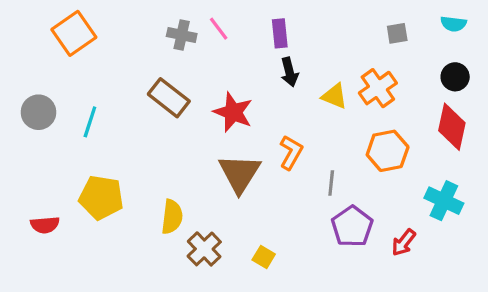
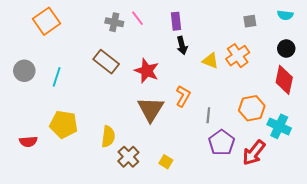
orange hexagon: (388, 151) -> (252, 108), moved
red arrow: (404, 243) -> (254, 153), size x1.5

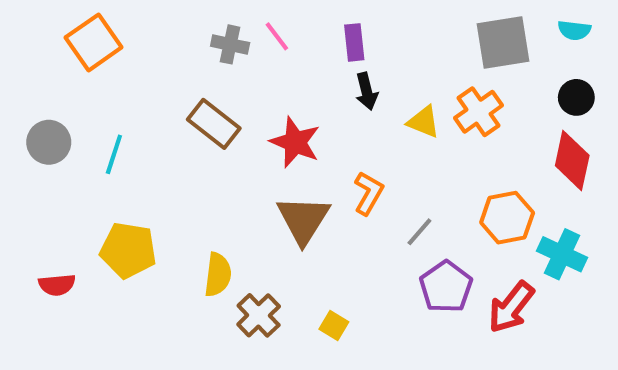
gray square: (250, 21) -> (503, 42), size x2.0
gray line: (208, 115) -> (419, 232), turned 35

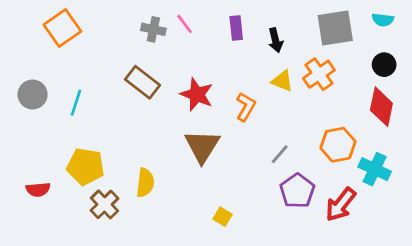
black arrow: (366, 91) -> (276, 40), moved
orange L-shape: (369, 193) -> (246, 107), moved
brown cross: (259, 315) -> (105, 204), moved

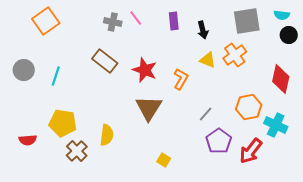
black circle: (384, 65) -> (289, 35), moved

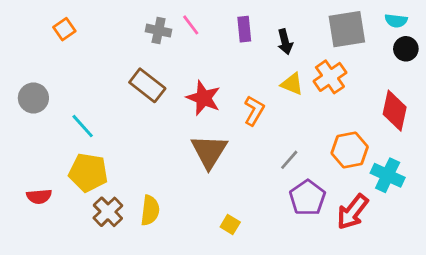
orange square: (46, 21) -> (64, 29), size x0.6
cyan line: (56, 76) -> (83, 126), moved, turned -60
yellow semicircle: (107, 135) -> (150, 210), moved

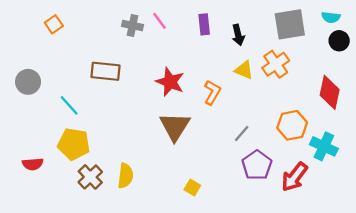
brown rectangle: (147, 85) -> (105, 71), moved, turned -32

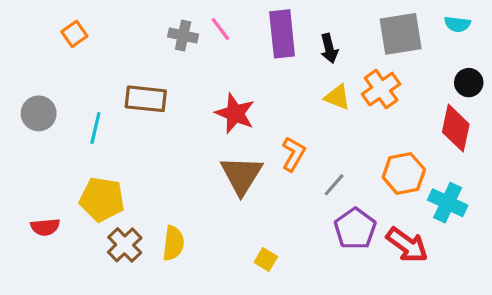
purple rectangle: (204, 24) -> (282, 34), size x1.6
black circle: (339, 41) -> (469, 83), moved
orange L-shape: (212, 92) -> (293, 154), moved
cyan line: (69, 105) -> (95, 128), moved, turned 55
red arrow: (294, 177) -> (407, 245), turned -92

